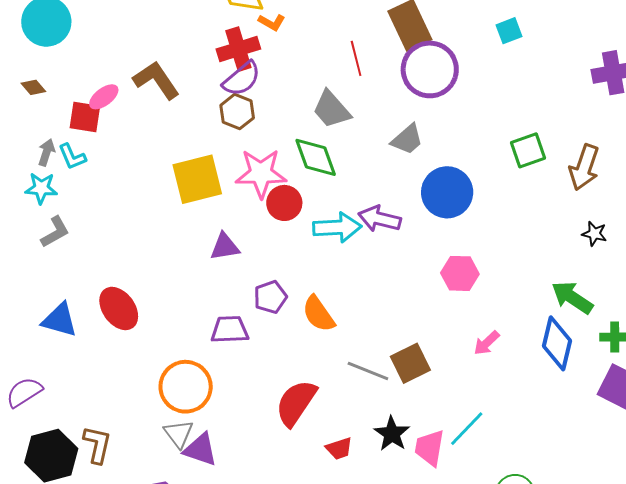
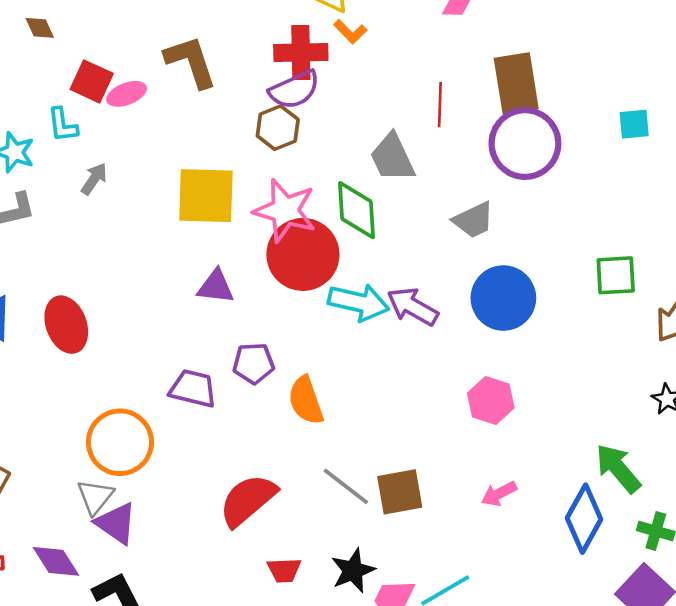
pink ellipse: (104, 97) -> (127, 94), moved
gray arrow: (46, 152) -> (94, 179), moved
red circle: (284, 203) -> (303, 254), size x1.6

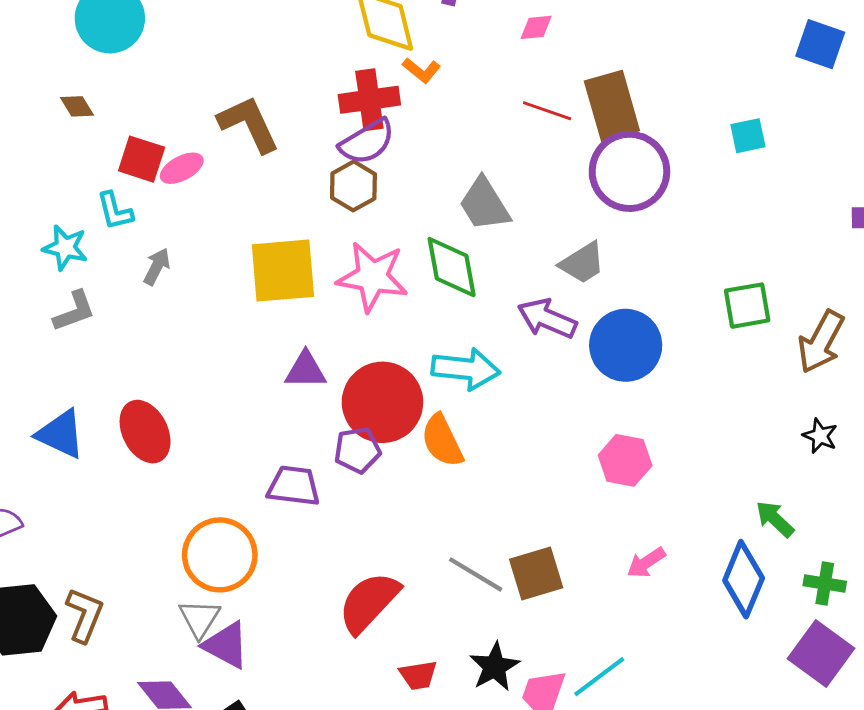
red line: (440, 105) -> (547, 111), moved, turned -66
red circle: (303, 254) -> (382, 402), moved
purple arrow: (413, 307) -> (547, 319), moved
orange semicircle: (306, 400) -> (442, 441), moved
green arrow: (618, 468) -> (775, 519), size x0.7

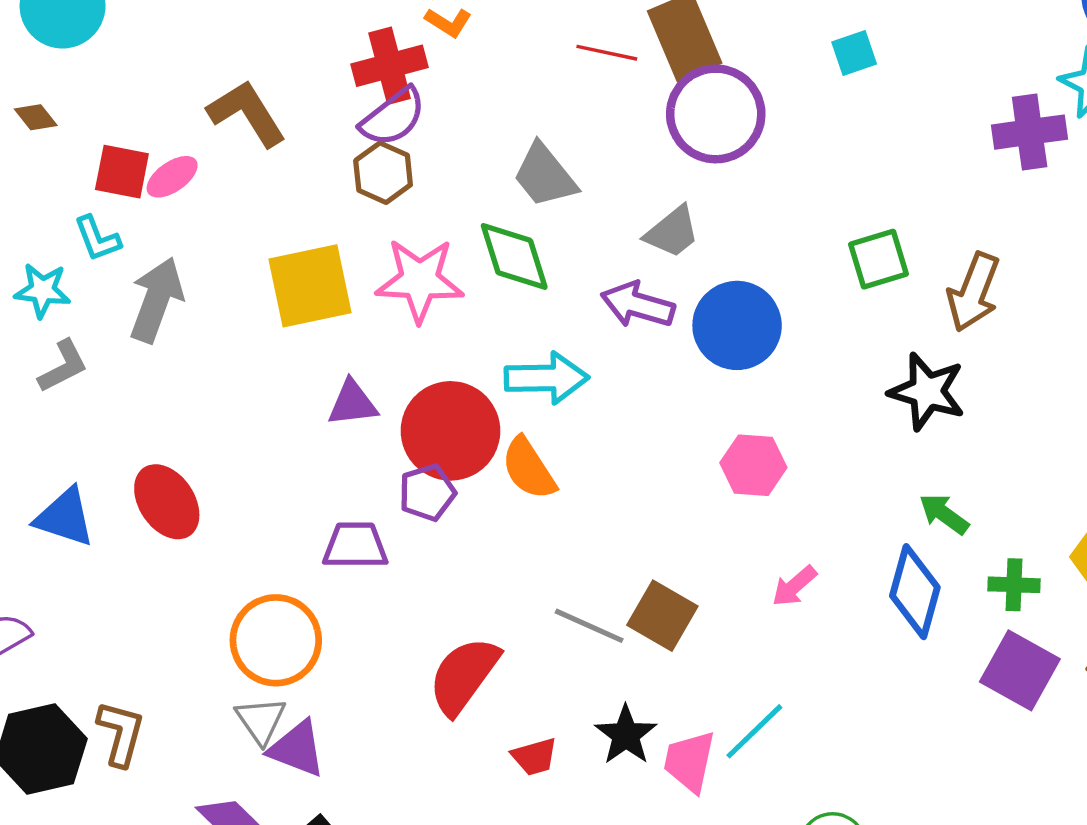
gray arrow: (157, 267) -> (156, 300), size x1.8
black star: (820, 436) -> (927, 392), moved, size x1.8
brown square: (536, 573) -> (662, 616), turned -36

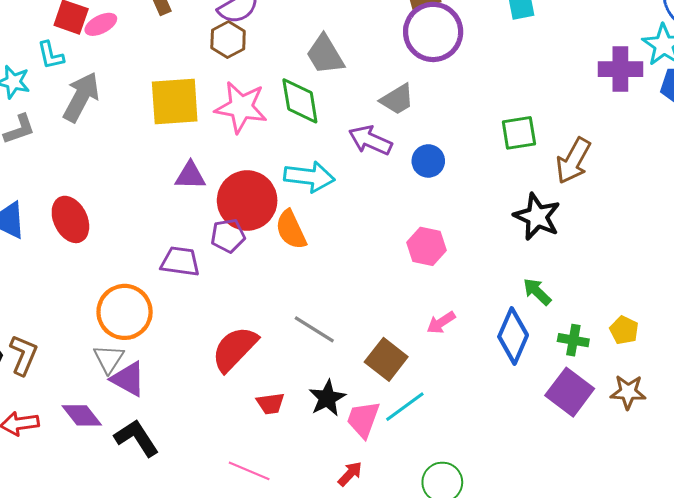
blue circle: (737, 325) -> (428, 161), size x0.6
brown square: (662, 616) -> (386, 359), moved

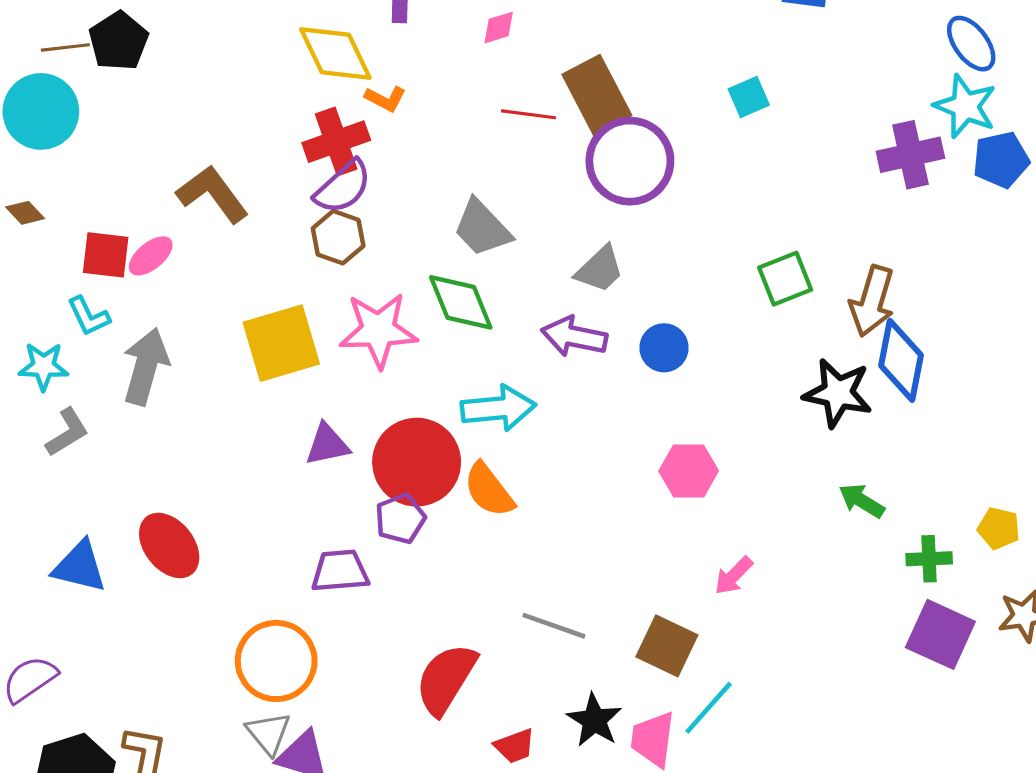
blue diamond: (513, 336) -> (901, 360), moved

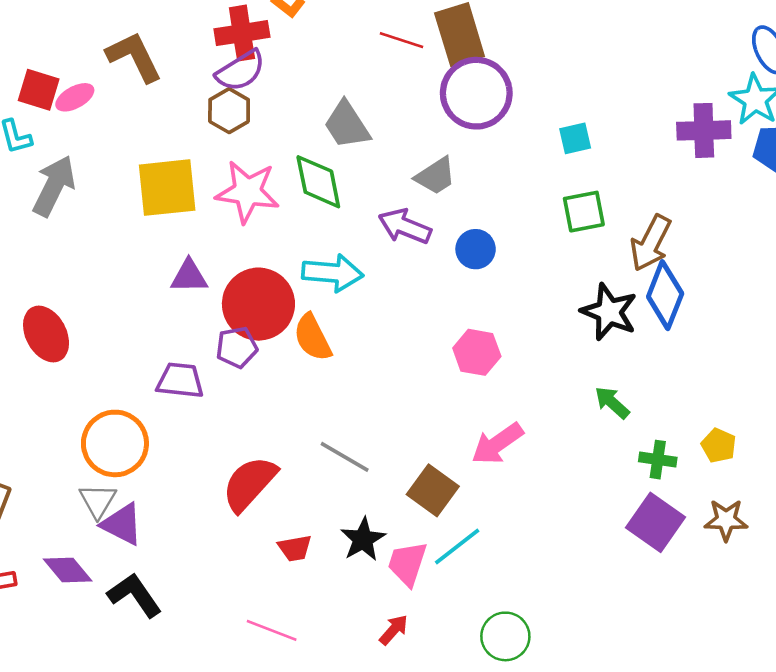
cyan square: (749, 97) -> (575, 138), moved
pink arrow: (734, 576) -> (497, 444), size x1.5

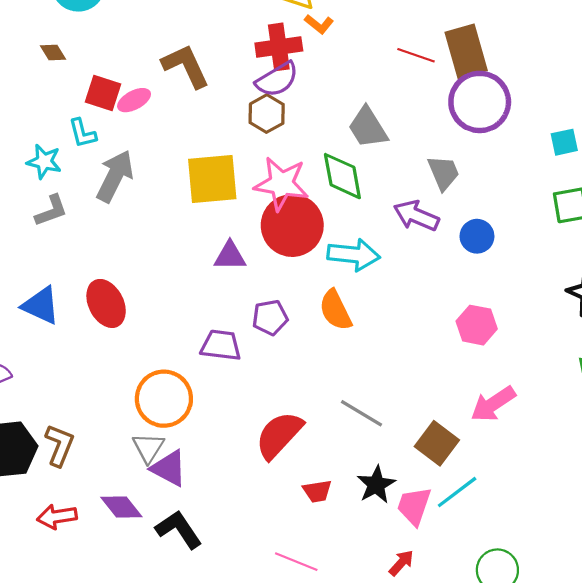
gray trapezoid: (435, 176) -> (443, 173), turned -81
red circle: (258, 304) -> (292, 225), moved

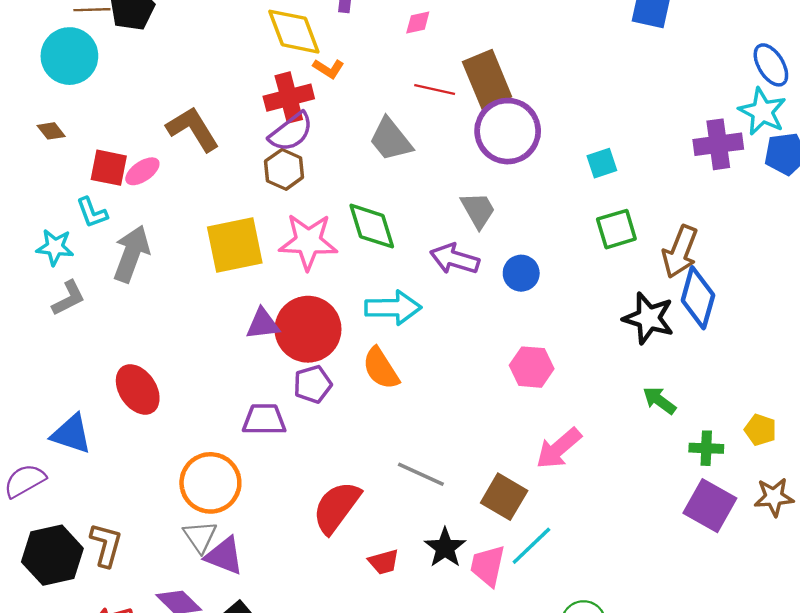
gray trapezoid: (368, 128) -> (391, 140), moved
red circle: (292, 225) -> (308, 329), moved
blue triangle: (41, 305) -> (71, 434), moved

